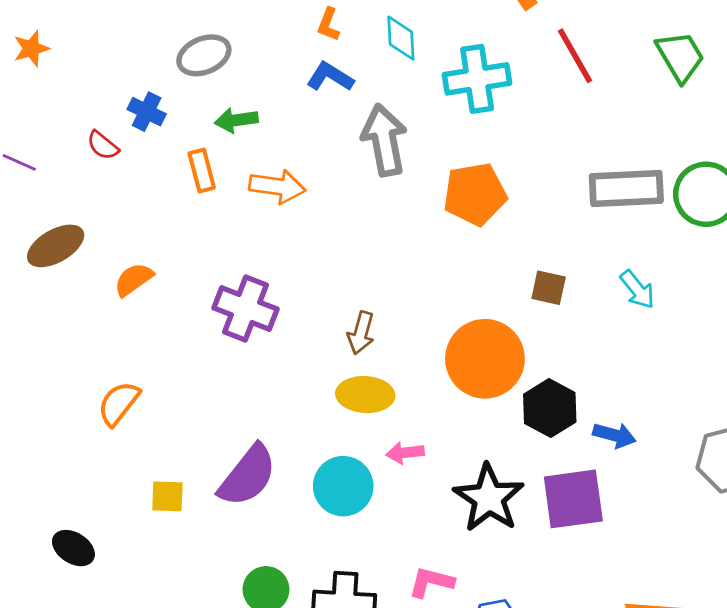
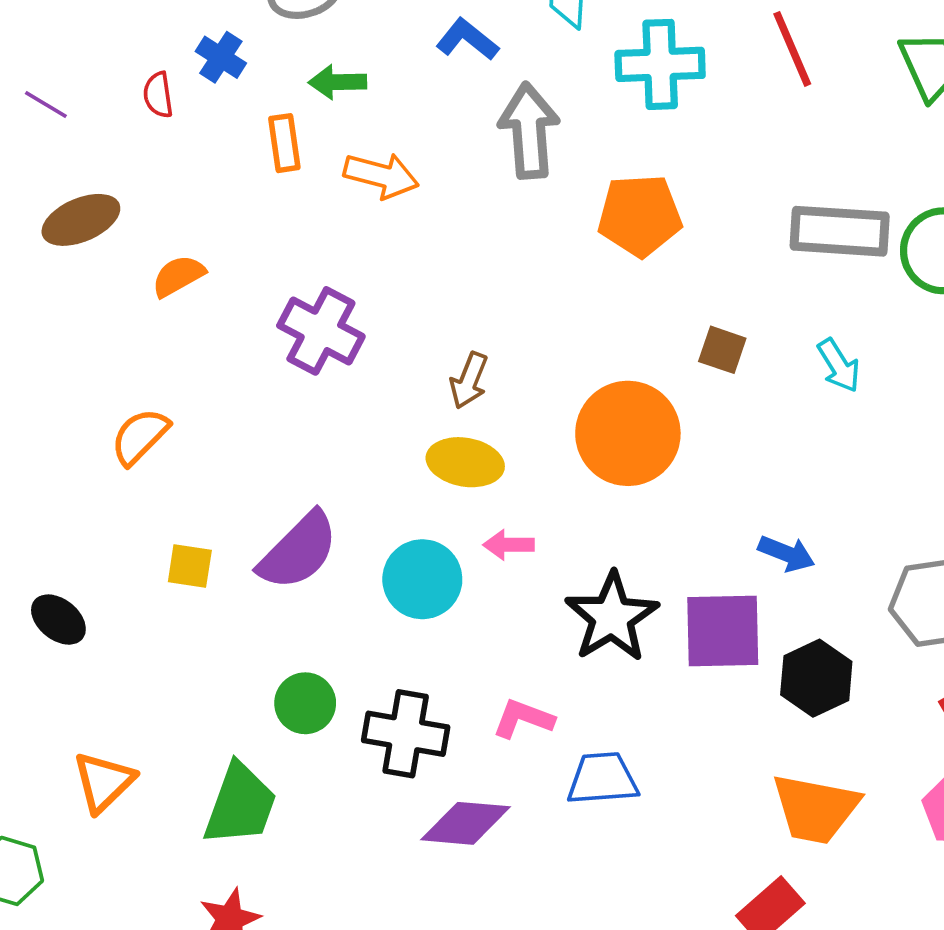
red semicircle: (103, 145) -> (158, 95), turned 36
black hexagon: (550, 408) -> (816, 678), moved

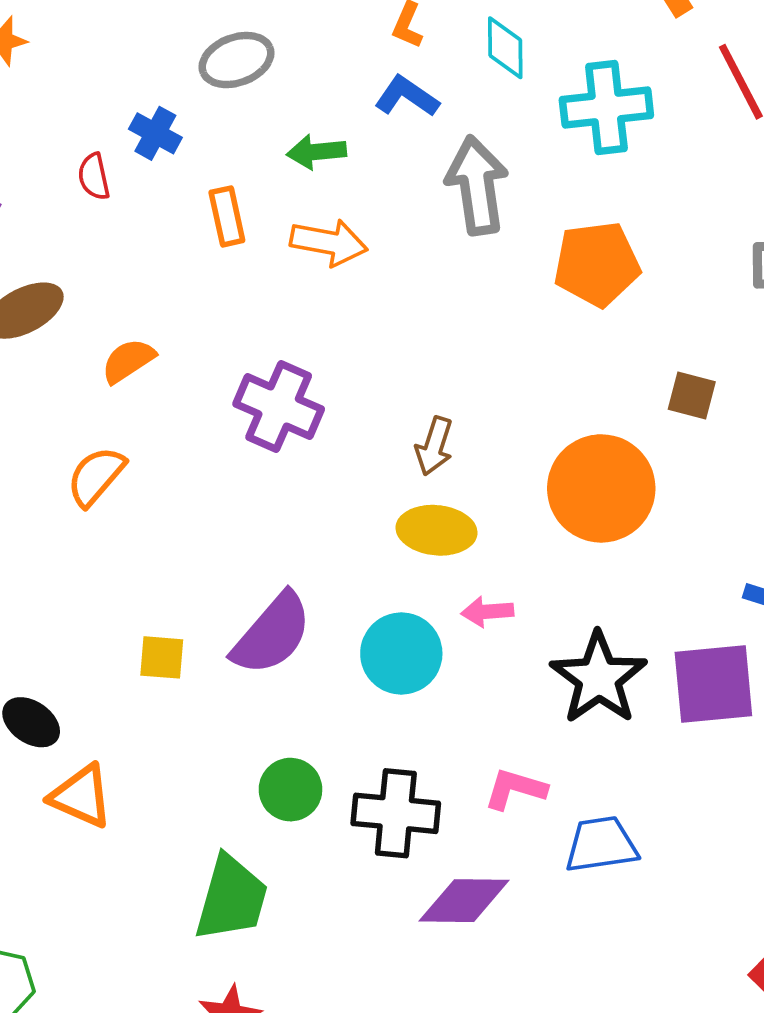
green arrow: (338, 82) -> (316, 152), moved
orange semicircle: (140, 436) -> (96, 476), moved
orange triangle: (104, 782) -> (81, 796), moved, turned -48

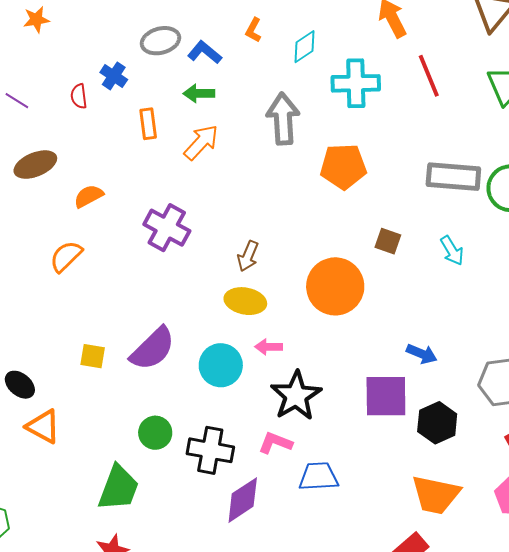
cyan diamond: (505, 48) -> (305, 47), turned 52
blue L-shape: (407, 96) -> (205, 52), moved
orange arrow: (329, 242) -> (201, 142), turned -63
black star: (599, 678) -> (296, 396), moved
purple diamond: (464, 901) -> (243, 500), turned -39

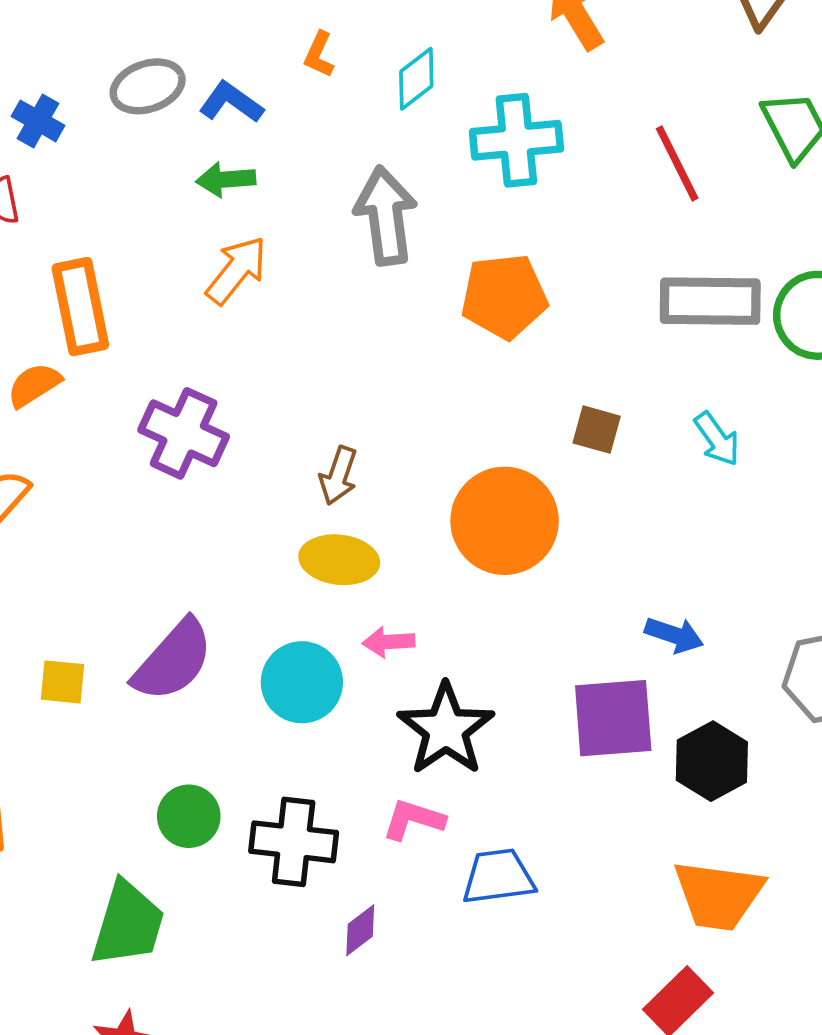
blue cross: (114, 76) -> (38, 121), moved
red line: (429, 76) -> (677, 163), moved
orange rectangle: (148, 124) -> (80, 307), moved, size x1.6
purple diamond: (243, 500) -> (360, 930), size x0.6

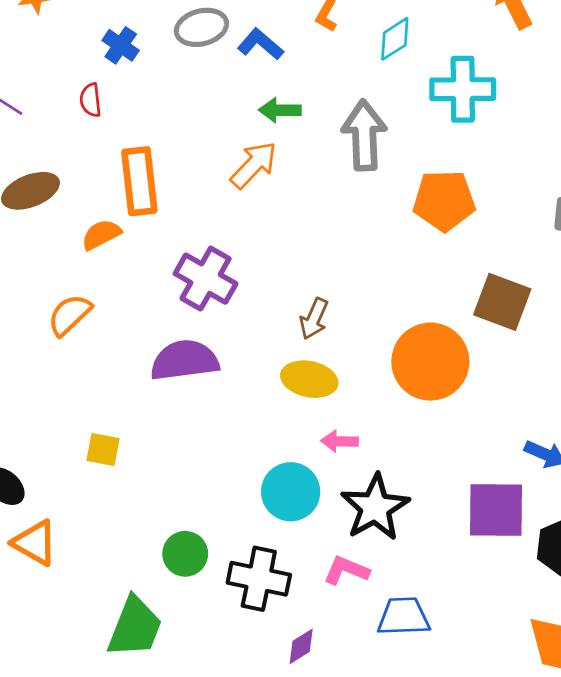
green arrow: (226, 179) -> (280, 110), moved
brown square: (597, 430) -> (502, 302), size x1.6
purple semicircle: (173, 660) -> (185, 360), moved, turned -144
cyan circle: (302, 682) -> (291, 492), moved

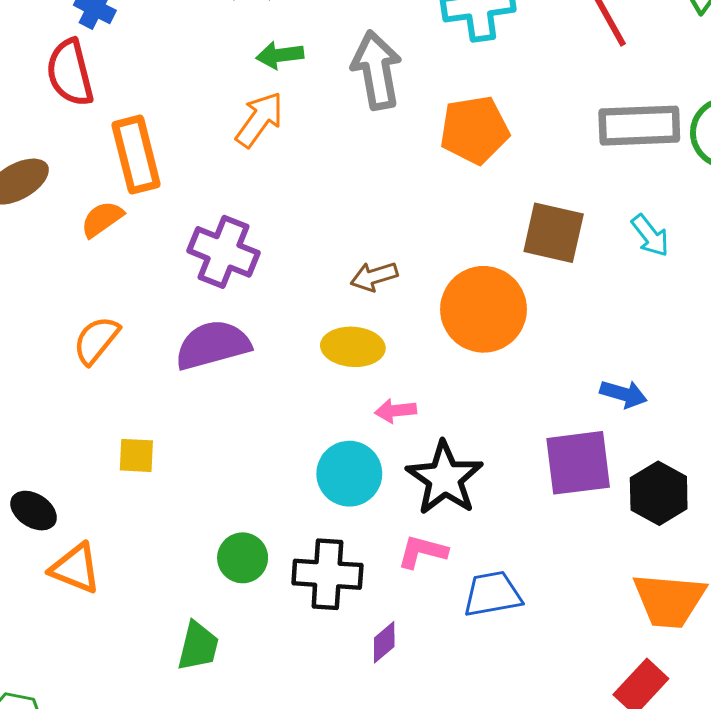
red semicircle: (91, 100) -> (70, 73), size x1.8
orange semicircle: (69, 315) -> (96, 340), moved
brown arrow: (314, 319) -> (374, 276), moved, turned 57
green trapezoid: (135, 627) -> (198, 646), size x0.7

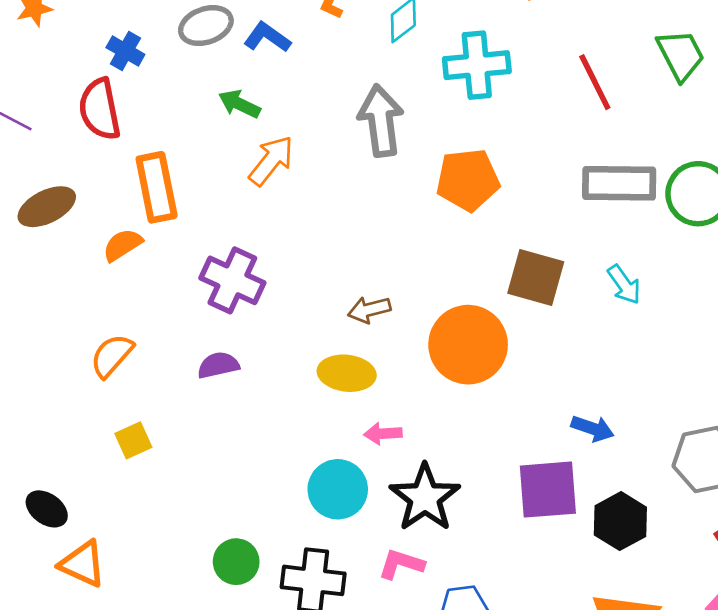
green arrow: (280, 55) -> (239, 104), moved, turned 30
purple semicircle: (213, 345) -> (218, 365), size x0.6
yellow square: (136, 455) -> (133, 440), moved, turned -30

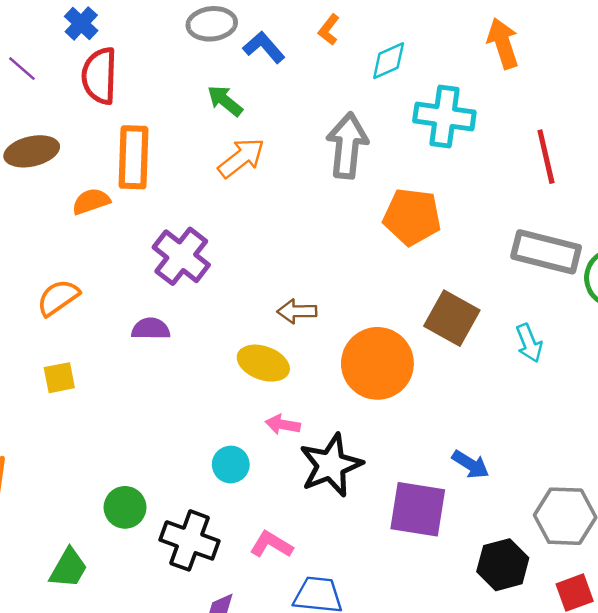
blue cross: (125, 51) -> (81, 23), moved
cyan circle: (338, 489) -> (231, 465), size x0.7
black star: (425, 498) -> (331, 465), moved
black hexagon: (620, 521) -> (503, 565), moved

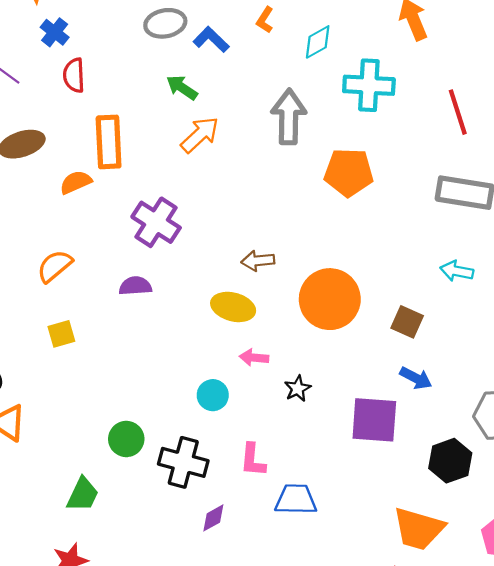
red semicircle: (99, 76) -> (74, 75), size x0.7
brown square: (452, 318) -> (407, 322), moved, size x0.7
cyan arrow: (529, 343) -> (457, 271), turned 128
black star: (331, 465) -> (298, 389), size x0.5
pink L-shape: (271, 545) -> (253, 460), turned -111

